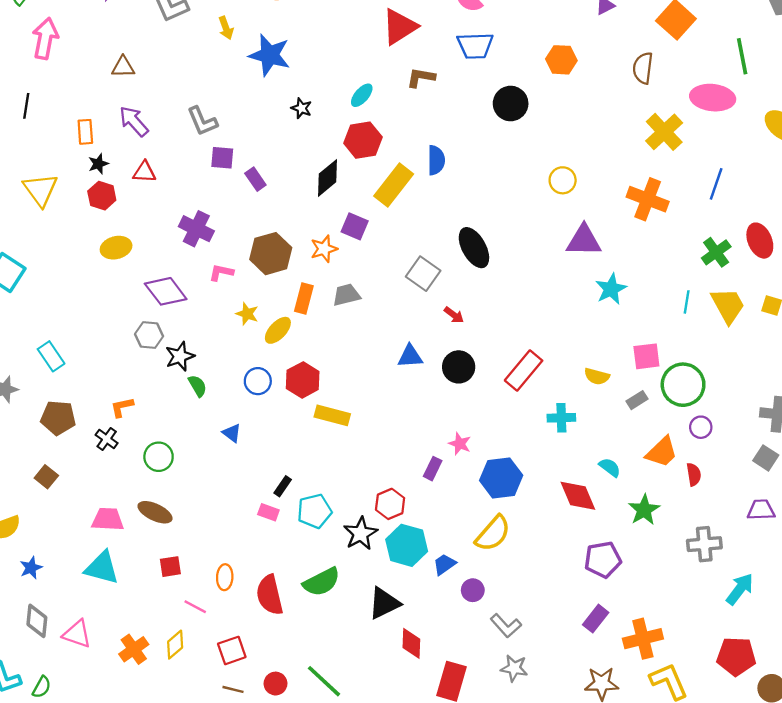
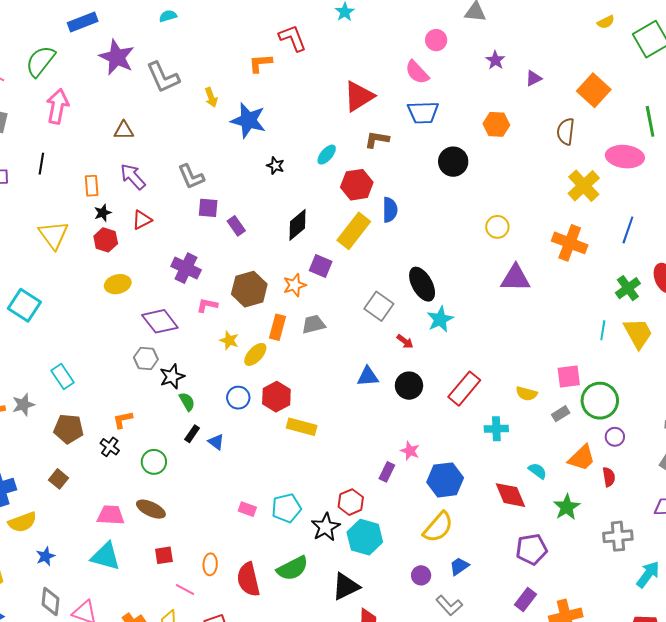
red hexagon: (363, 140) -> (357, 185), moved
red triangle: (144, 172) -> (142, 220), turned -30
cyan star: (611, 289) -> (440, 319), moved
black rectangle: (283, 486) -> (192, 434), moved
blue trapezoid: (444, 564) -> (459, 566), moved

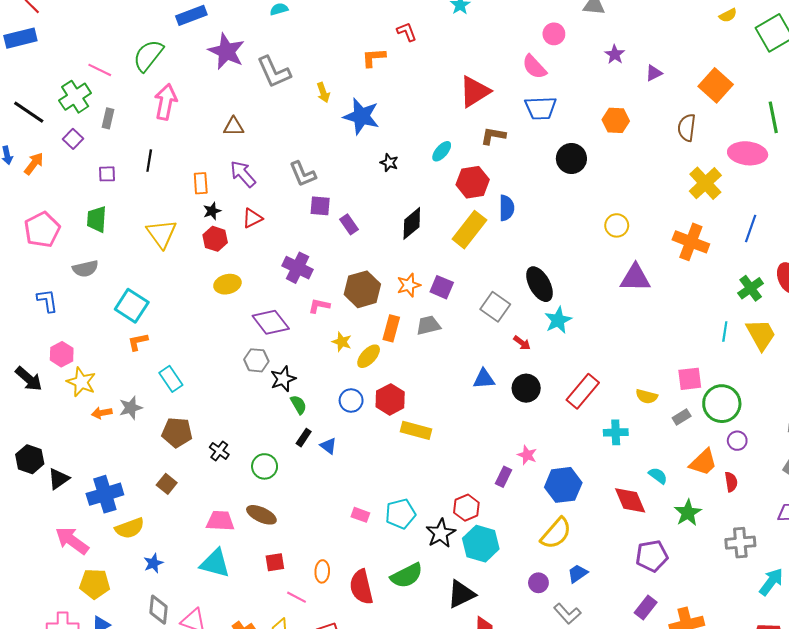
red L-shape: (292, 38) -> (407, 32), size x0.7
purple square: (321, 266) -> (442, 287), moved
orange L-shape: (123, 420) -> (138, 342), moved

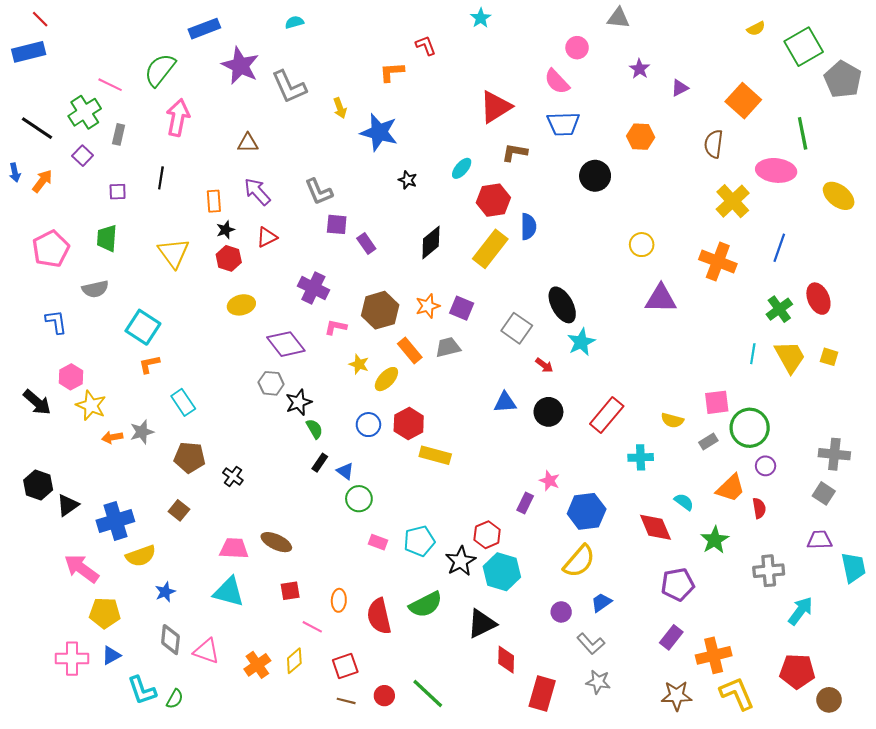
orange rectangle: (391, 328) -> (410, 350), turned -55
green circle: (265, 466) -> (359, 499), moved

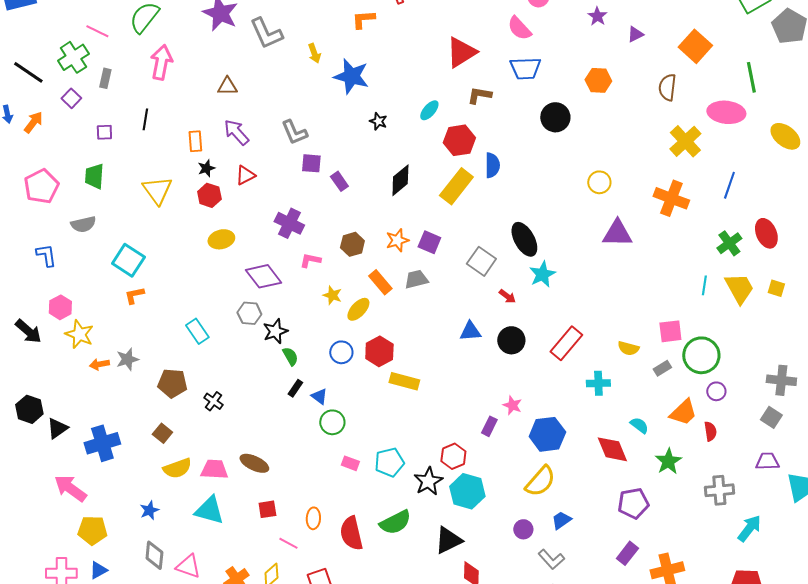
brown hexagon: (380, 310) -> (352, 244), size x0.7
cyan rectangle: (183, 402) -> (197, 331), moved
yellow semicircle: (141, 556) -> (177, 468), moved

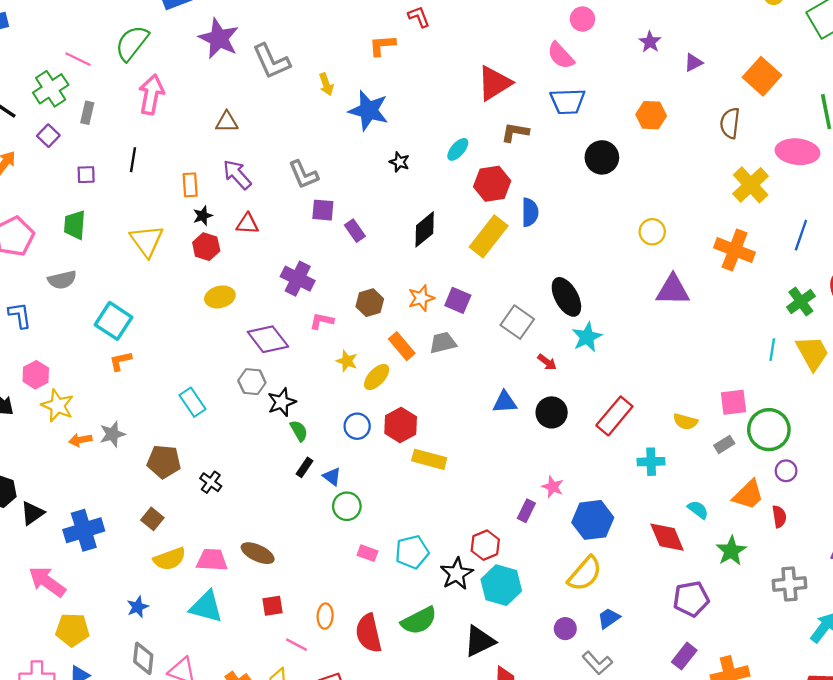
red triangle: (245, 175) -> (247, 224), turned 30

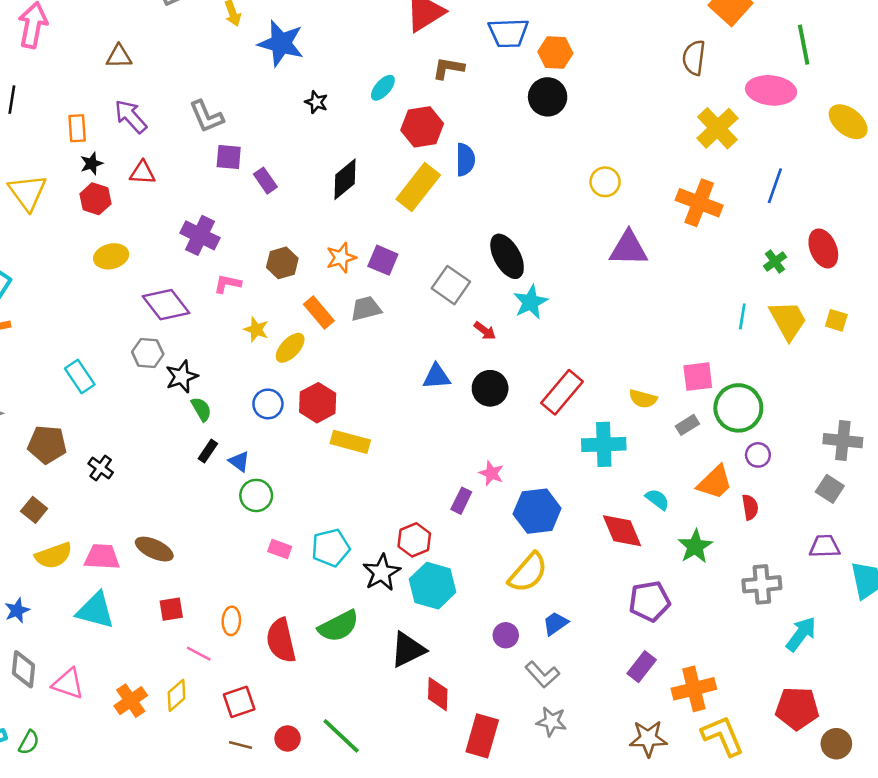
orange hexagon: (651, 115) -> (555, 52), moved
green cross: (801, 302) -> (775, 262), size x0.7
cyan cross: (651, 462) -> (604, 444), size x1.4

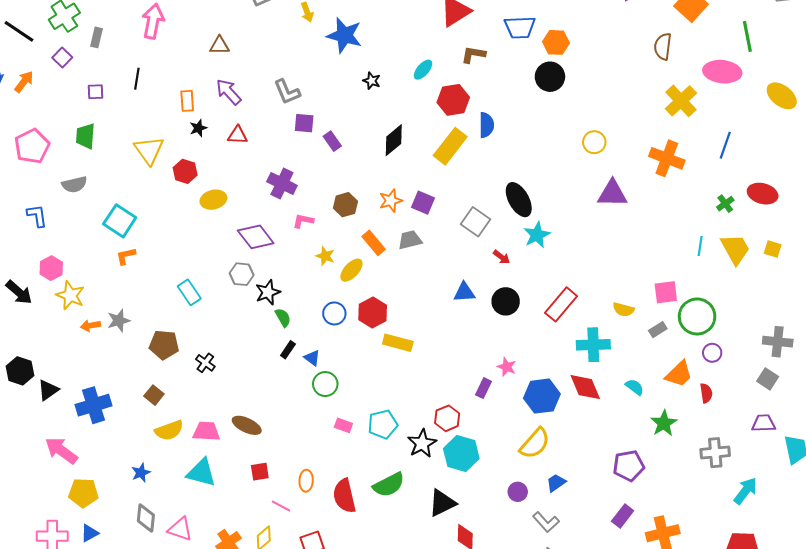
red hexagon: (95, 199) -> (185, 171), moved
red ellipse: (823, 248) -> (763, 194), turned -52
red diamond: (622, 531) -> (585, 387), moved

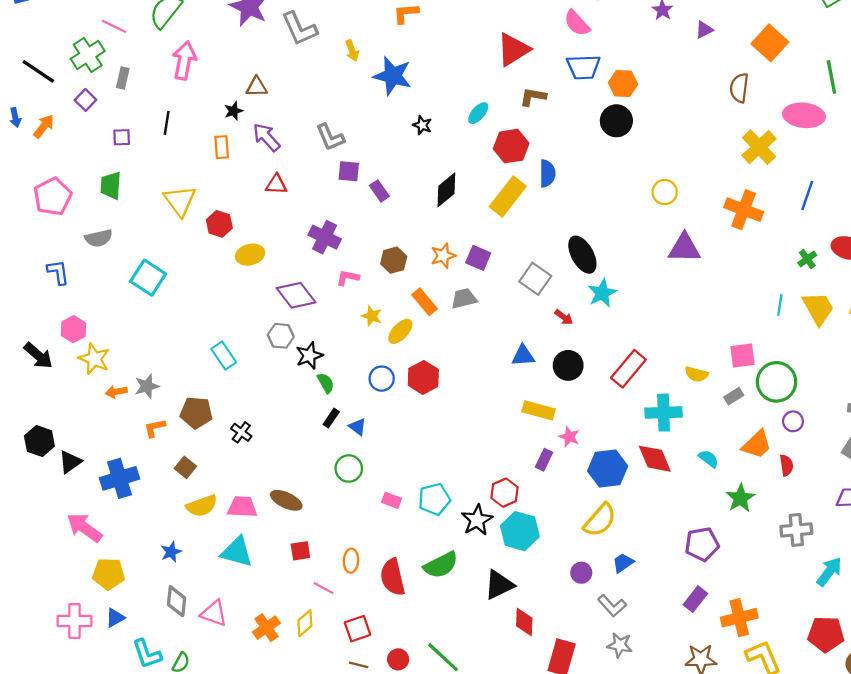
black star: (198, 128) -> (234, 111), moved
orange L-shape: (126, 256) -> (155, 428), moved
yellow rectangle: (398, 343) -> (539, 410), moved
green circle: (325, 384) -> (349, 469), moved

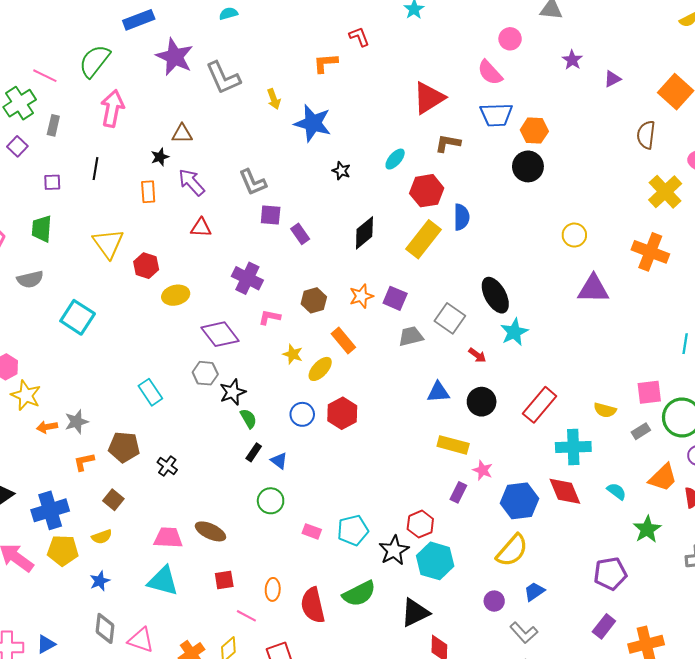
gray trapezoid: (464, 298) -> (411, 336), moved
yellow semicircle: (202, 506) -> (102, 537), moved, size x0.7
yellow pentagon: (109, 574) -> (63, 550), moved

